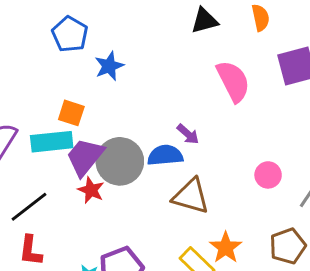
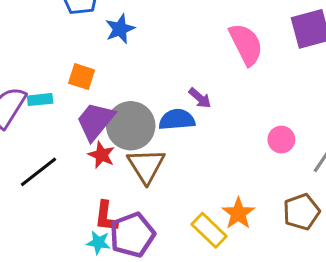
cyan rectangle: (52, 142) -> (40, 100), moved, size x0.6
brown triangle: (191, 196) -> (146, 166), moved, turned 42
red L-shape: (31, 251) -> (106, 216), moved

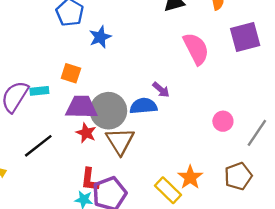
purple trapezoid: (95, 121) -> (81, 107), turned 52

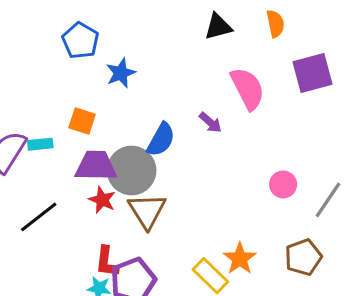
purple arrow: (161, 90) -> (210, 123), moved
blue semicircle: (143, 106) -> (161, 140), moved, turned 124

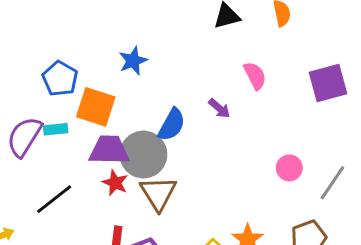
blue pentagon: (80, 41) -> (60, 79), moved
purple square: (313, 73) -> (328, 83), moved
pink semicircle: (248, 89) -> (255, 76), size x0.7
orange square: (82, 121) -> (96, 107), size x1.5

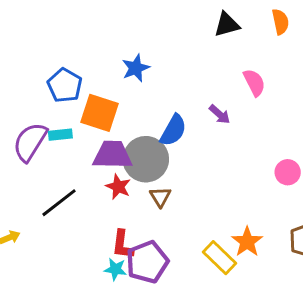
brown triangle: (158, 193) -> (160, 197), size x0.6

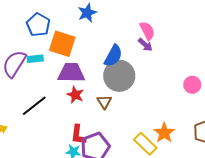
pink semicircle: (254, 82) -> (147, 31), moved
gray circle: (146, 159) -> (119, 76), moved

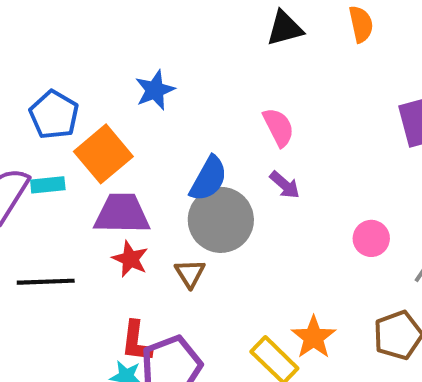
orange square: (62, 44) -> (103, 154), turned 32
purple arrow: (145, 45) -> (285, 185), moved
black line: (34, 106) -> (46, 282), turned 36

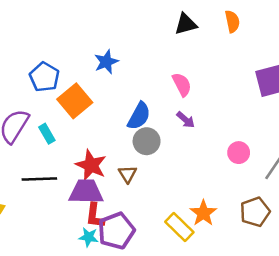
cyan rectangle: (48, 185) -> (47, 134), moved, turned 66
purple trapezoid: (122, 214) -> (86, 192), moved
gray circle: (221, 220) -> (147, 141), size x0.7
red star: (130, 259) -> (91, 165), size x1.4

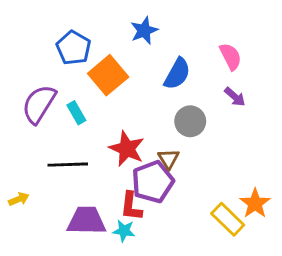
blue semicircle: (139, 116) -> (177, 74), moved
purple trapezoid: (86, 192) -> (86, 221), moved
purple pentagon: (116, 231) -> (153, 182), moved

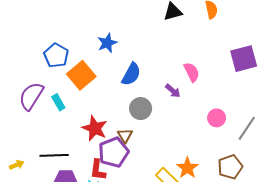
pink semicircle: (231, 56) -> (192, 72), moved
black line: (68, 165) -> (54, 155), moved

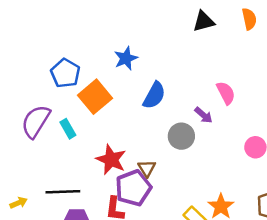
gray circle: (141, 109) -> (181, 136), moved

